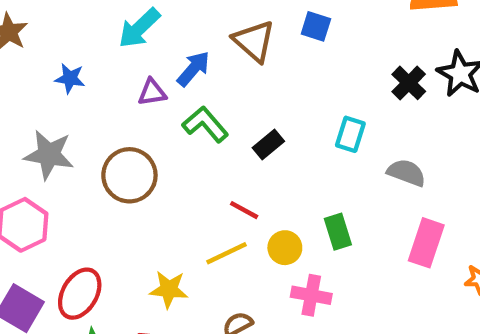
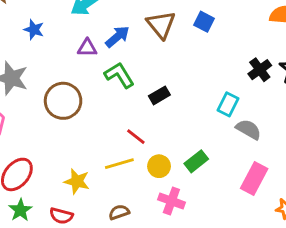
cyan rectangle: (350, 134) -> (228, 104), moved
green rectangle: (338, 232) -> (196, 161), turned 60

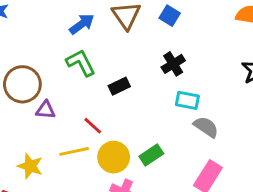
purple triangle: (87, 48) -> (46, 110), moved
black cross: (260, 70) -> (173, 64), moved
cyan rectangle: (228, 104) -> (187, 100), turned 70
yellow circle: (159, 166) -> (114, 157), size x1.4

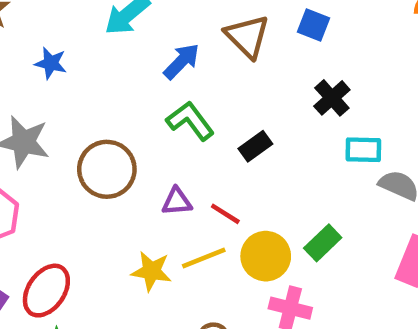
purple triangle: (46, 110) -> (177, 202), moved
yellow star: (30, 166) -> (151, 271), moved

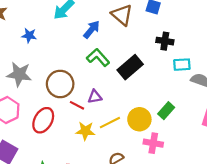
black cross: (332, 98) -> (165, 41), turned -35
black rectangle: (255, 146) -> (130, 67), size x1.6
red line: (225, 214) -> (77, 105), moved
red ellipse: (46, 291) -> (43, 120), moved

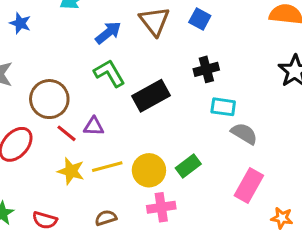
black cross: (165, 41) -> (206, 69), turned -35
pink cross: (153, 143) -> (161, 207), turned -30

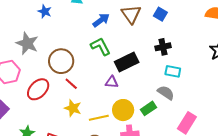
purple triangle: (94, 126) -> (112, 82), moved
gray semicircle: (244, 134) -> (166, 93), moved
yellow line: (107, 167) -> (99, 118), moved

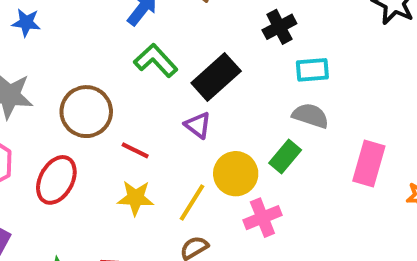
purple triangle: (112, 82) -> (198, 125), turned 48
red line: (71, 84) -> (135, 150), moved
yellow line: (99, 118) -> (192, 203), turned -30

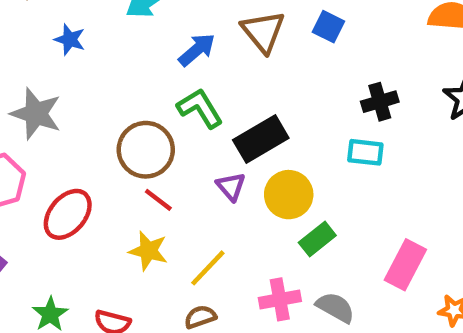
black cross: (279, 27) -> (380, 102), moved
brown circle: (86, 112) -> (146, 150), moved
gray semicircle: (310, 116) -> (335, 307), moved
yellow circle: (236, 174) -> (289, 195), moved

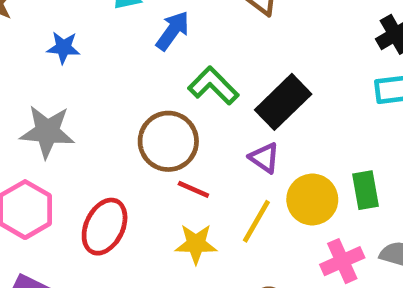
blue arrow: (197, 50) -> (173, 31), moved
yellow circle: (289, 195) -> (312, 200), moved
green rectangle: (317, 239) -> (366, 190), turned -48
yellow line: (208, 268) -> (256, 221), moved

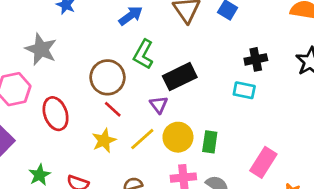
green L-shape: (213, 86) -> (143, 54), turned -124
red ellipse: (105, 227) -> (56, 114), turned -64
yellow star: (196, 244) -> (104, 140), turned 30

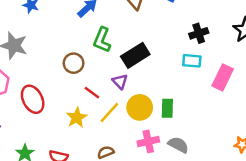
brown circle: (108, 77) -> (74, 63), size x0.7
red line: (113, 109) -> (92, 93), moved
pink rectangle: (263, 162) -> (223, 77), moved

